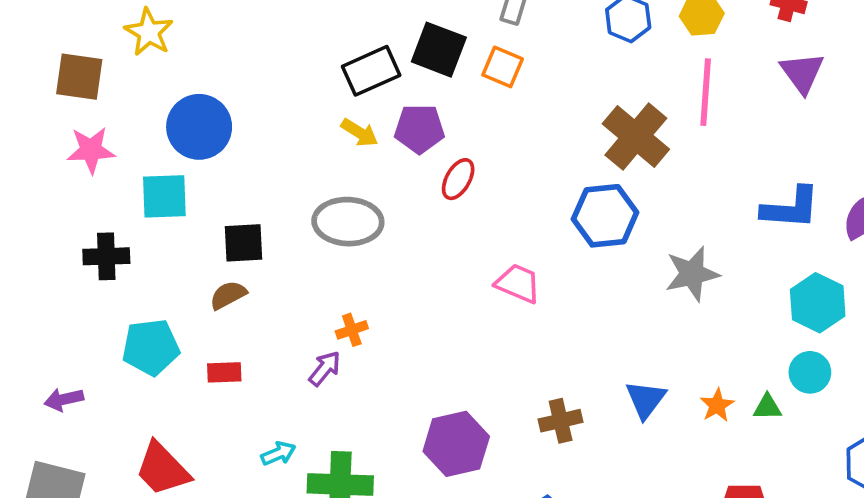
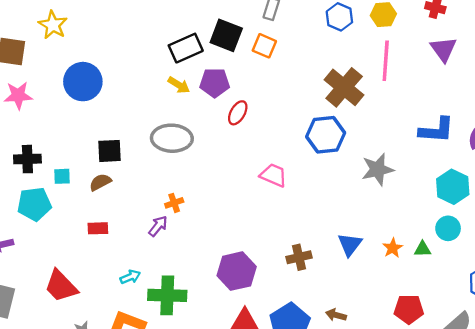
cyan square: (164, 196) -> (62, 176), moved, size x0.6
cyan pentagon: (151, 347) -> (34, 204), moved

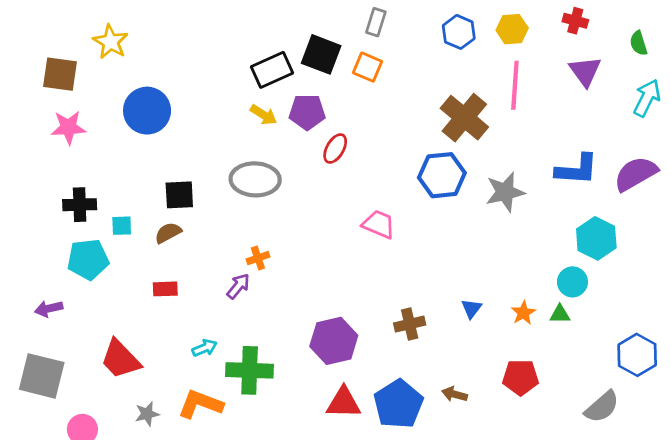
gray star: (378, 169) -> (505, 192), moved
cyan circle: (448, 228) -> (572, 282), moved
blue triangle: (350, 245) -> (471, 309), size x0.7
red pentagon: (409, 309) -> (521, 377), moved

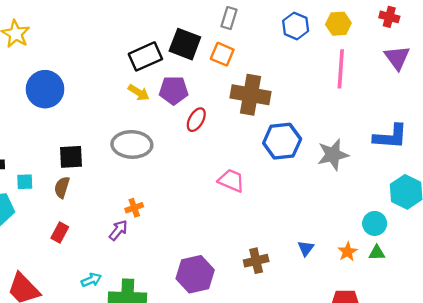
brown cross: (464, 118) -> (250, 95), moved, turned -30
brown semicircle: (168, 233) -> (62, 187), turned -45
cyan circle: (572, 282) -> (375, 223), moved
red rectangle: (165, 289) -> (60, 233), turned -60

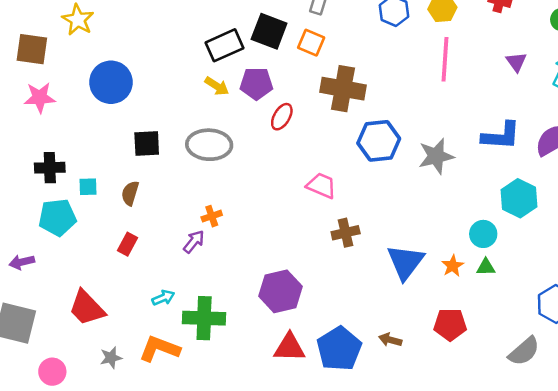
purple triangle: (397, 58) -> (516, 62), moved, size x0.7
black square: (71, 157) -> (147, 143), moved
blue triangle: (306, 248) -> (405, 262), size x2.0
brown cross: (256, 261) -> (346, 233), moved

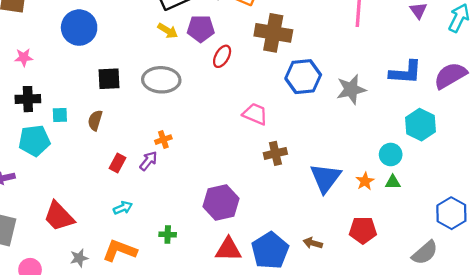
pink star: (40, 98) -> (24, 57), moved, size x0.7
red rectangle: (128, 244) -> (118, 163), moved
green cross: (204, 318) -> (168, 235), moved, size x0.5

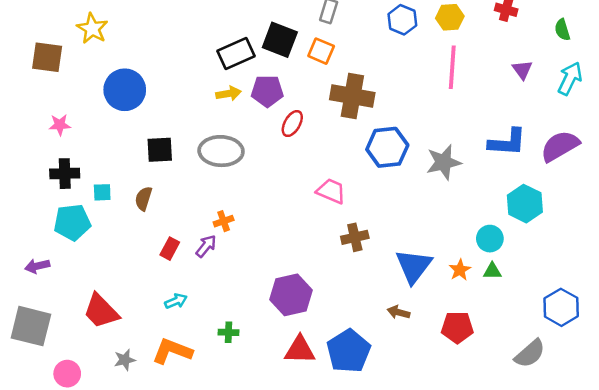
yellow arrow: (168, 31) -> (229, 94), turned -42
brown arrow: (313, 243) -> (399, 312), moved

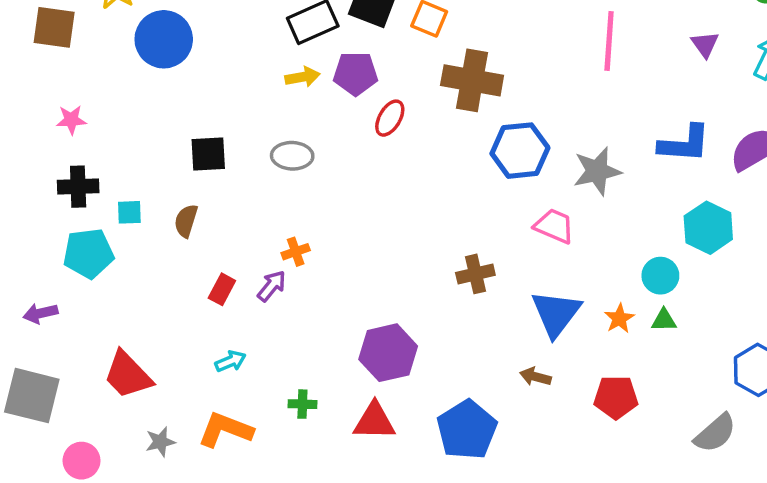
blue circle: (125, 90) -> (164, 39), moved
gray ellipse: (221, 151) -> (292, 156), size x0.7
pink trapezoid: (331, 191) -> (554, 226), moved
red triangle: (300, 350) -> (374, 421), moved

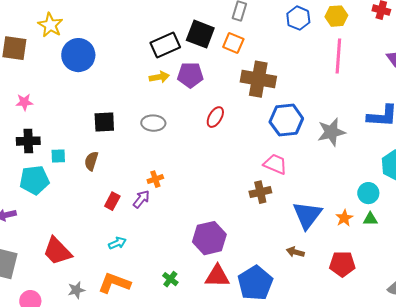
red ellipse: (390, 118) -> (215, 117), moved
pink trapezoid: (554, 226) -> (275, 164), moved
green cross: (302, 404) -> (170, 279), moved, turned 35
red triangle: (374, 421) -> (217, 276), moved

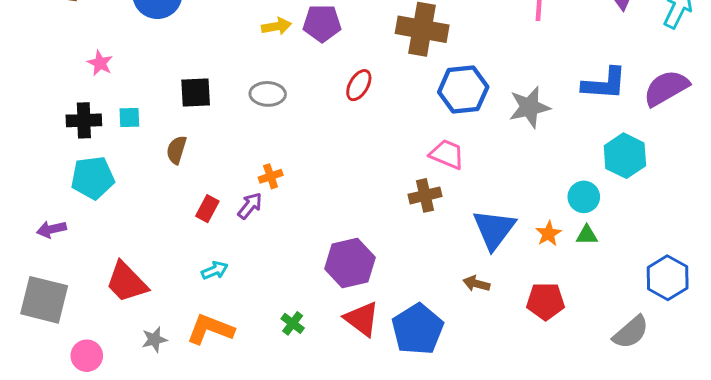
pink star: (24, 102) -> (100, 63), moved, turned 30
cyan square: (58, 156) -> (129, 117), moved
red triangle: (217, 276) -> (362, 319), turned 36

